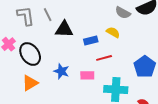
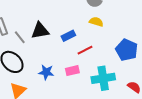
gray line: (48, 15) -> (20, 37), moved
yellow semicircle: (113, 32) -> (96, 22), moved

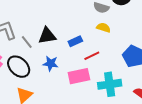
pink rectangle: (72, 71) -> (79, 76), size x1.5
blue star: (46, 72) -> (51, 63), moved

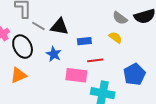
gray line: (27, 42) -> (38, 26), turned -40

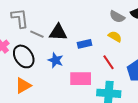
red line: (95, 60) -> (109, 62), moved, turned 70

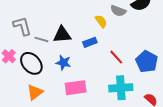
yellow semicircle: (115, 37) -> (101, 21), moved, turned 32
pink rectangle: (81, 79) -> (76, 88), moved

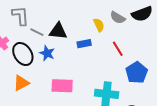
red line: (116, 57) -> (118, 49), moved
blue star: (63, 63) -> (47, 53), moved

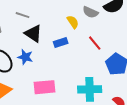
black triangle: (58, 31) -> (33, 34), turned 36
gray line: (37, 32) -> (22, 15), moved

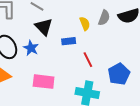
gray semicircle: (90, 12) -> (104, 18), turned -105
red line: (95, 43) -> (88, 60), moved

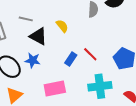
yellow semicircle: (85, 24) -> (62, 26), moved
blue rectangle: (69, 41) -> (71, 59), moved, turned -32

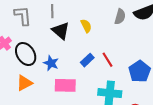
gray line: (26, 19) -> (52, 11), turned 64
blue star: (33, 60) -> (51, 63), moved

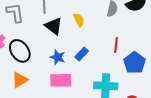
red line: (107, 60) -> (116, 45), moved, turned 42
blue star: (51, 63) -> (58, 57), moved

